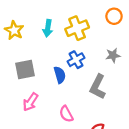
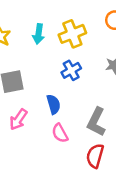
blue semicircle: (60, 75) -> (54, 104), moved
gray L-shape: (98, 87) -> (96, 122), moved

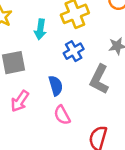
cyan arrow: (38, 34) -> (40, 29), moved
gray L-shape: (96, 122) -> (99, 79), moved

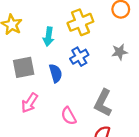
gray L-shape: (99, 79) -> (103, 103), moved
blue semicircle: (56, 86) -> (56, 73), moved

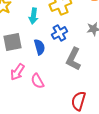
gray L-shape: (103, 103) -> (73, 59), moved
pink semicircle: (69, 116) -> (37, 81), moved

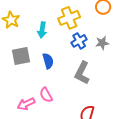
blue cross: (59, 33) -> (79, 41), moved
pink arrow: (17, 72) -> (26, 104), moved, turned 30

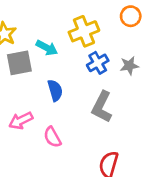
cyan arrow: (42, 30) -> (47, 48), turned -70
gray square: (21, 56) -> (19, 63), moved
pink arrow: (26, 104) -> (21, 121), moved

